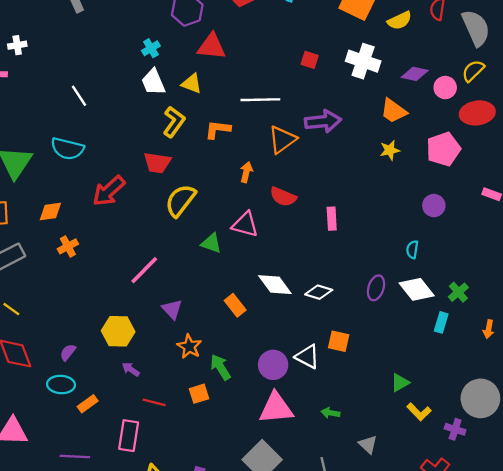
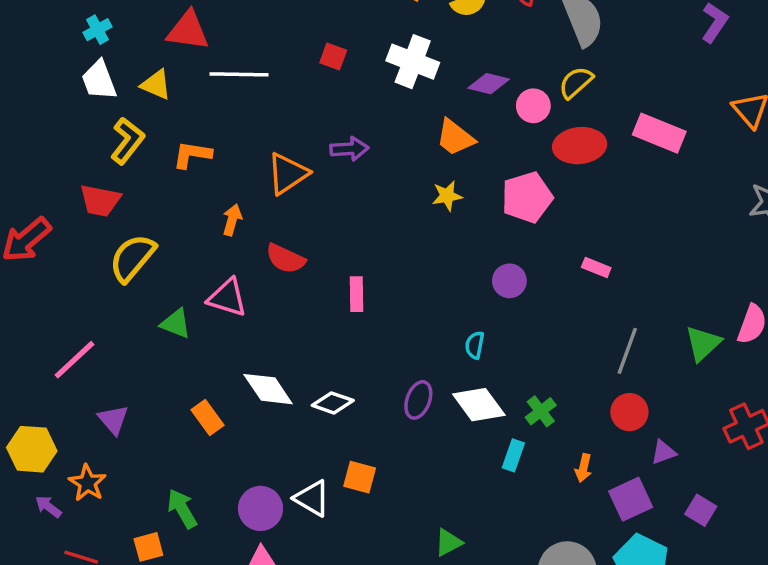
white line: (260, 100) -> (239, 74), moved
purple arrow: (323, 121) -> (349, 149), size x0.7
orange star: (189, 346) -> (87, 483), moved

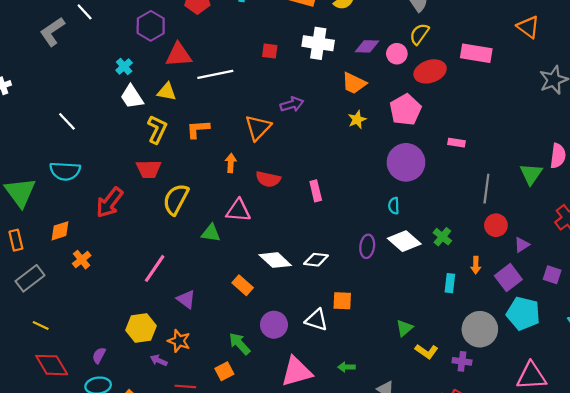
purple circle: (509, 281) -> (406, 162), size x1.8
cyan rectangle: (513, 455) -> (450, 283), moved
purple circle: (260, 508) -> (274, 325), moved

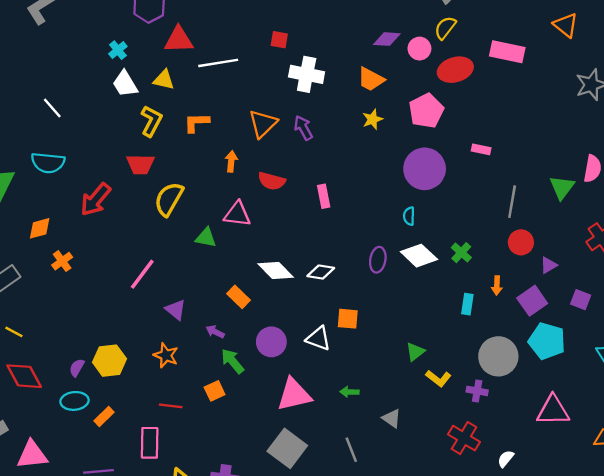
white cross: (318, 43) -> (307, 74), moved
purple arrow: (292, 104) -> (303, 128), moved, turned -105
yellow hexagon: (141, 328) -> (109, 361), moved
purple arrow: (159, 360) -> (215, 332), moved

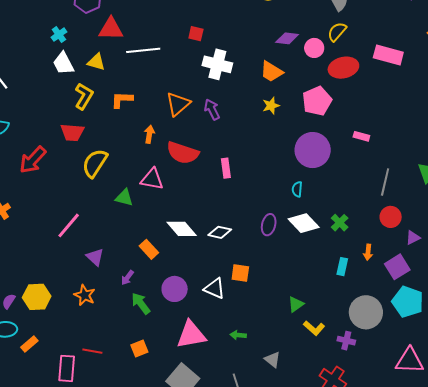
red semicircle: (272, 181) -> (183, 153), size x1.4
purple arrow: (215, 332) -> (127, 278), turned -84
orange square: (215, 391) -> (139, 348), moved
red line: (171, 406) -> (92, 351), moved

